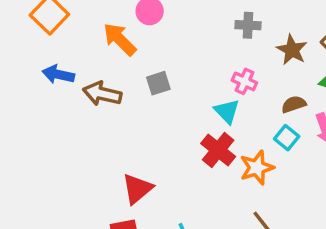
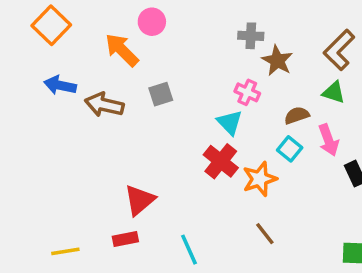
brown star: (292, 50) -> (277, 61), moved

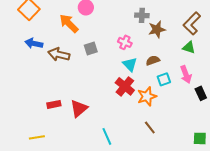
brown star: (277, 61) -> (157, 29), turned 30
pink cross: (247, 92) -> (125, 42), moved
brown semicircle: (297, 115) -> (153, 60), moved
cyan square: (290, 149) -> (164, 79), turned 32
red rectangle: (125, 239) -> (54, 104), moved

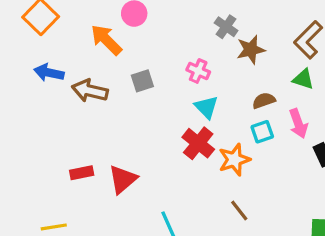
gray cross: (142, 15) -> (226, 27), turned 32
brown semicircle: (153, 60) -> (264, 101), moved

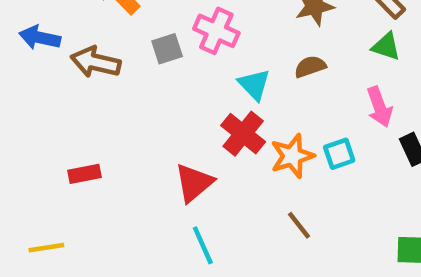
pink cross: (198, 71) -> (216, 31), moved, size x1.4
brown semicircle: (264, 101) -> (310, 67), moved
cyan square: (262, 132) -> (339, 154), moved
red triangle: (123, 179) -> (194, 183), moved

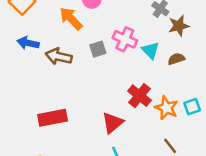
cyan triangle: (254, 84) -> (151, 50), moved
orange star: (292, 156) -> (166, 108), turned -30
red rectangle: (84, 174) -> (53, 118), size x1.6

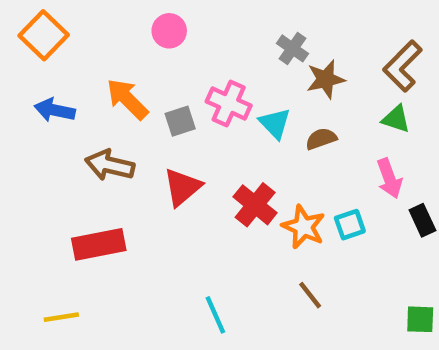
orange arrow: (71, 18) -> (127, 99), moved
brown arrow: (59, 56) -> (110, 165), moved
red triangle: (113, 123) -> (182, 187), moved

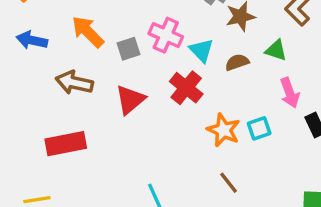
green triangle: (396, 119) -> (276, 50), moved
red cross: (255, 205) -> (186, 88), moved

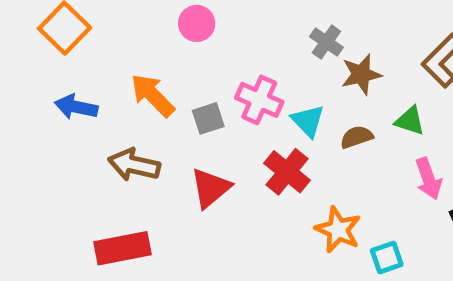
cyan square: (259, 128) -> (387, 258), moved

